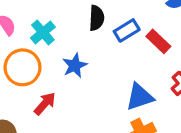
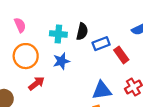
cyan cross: (43, 32) -> (58, 34), moved, turned 35

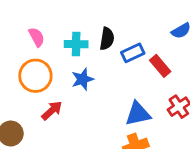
pink semicircle: (20, 25) -> (37, 37), moved

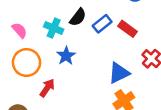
black semicircle: (107, 39) -> (78, 17), turned 42
cyan cross: (76, 44) -> (54, 28), turned 36

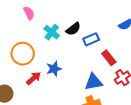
red rectangle: (127, 29) -> (109, 58), moved
pink semicircle: (20, 30) -> (29, 13), moved
blue star: (66, 56) -> (54, 69), moved

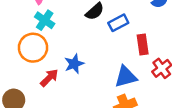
cyan cross: (52, 32) -> (45, 20), moved
red rectangle: (109, 58) -> (143, 44), turned 35

